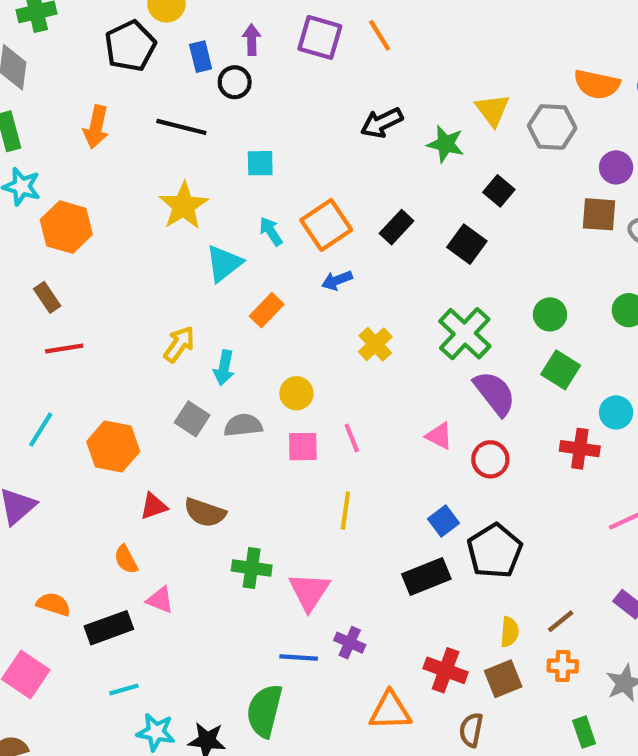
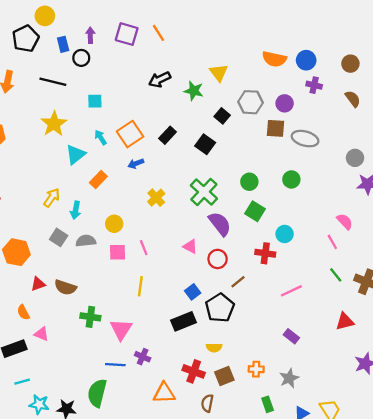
gray hexagon: (552, 127) -> (250, 102), moved
brown line: (561, 621) -> (238, 282), moved
yellow semicircle: (510, 632) -> (214, 348), moved, turned 84

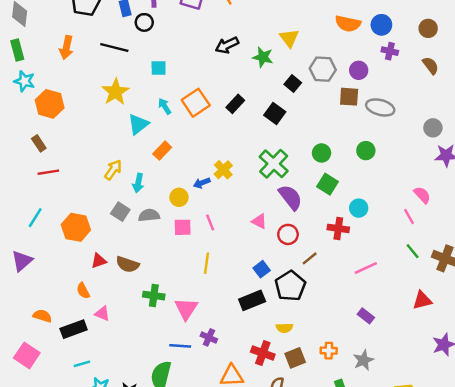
blue arrow: (136, 164) -> (202, 183), moved

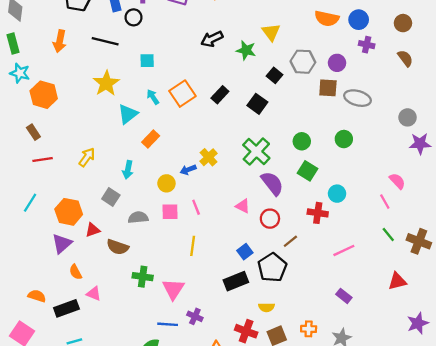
yellow arrow: (113, 170) -> (87, 157), moved
gray semicircle: (149, 215) -> (138, 217), moved
purple triangle: (22, 261) -> (62, 244), moved
red triangle: (99, 261) -> (93, 230), moved

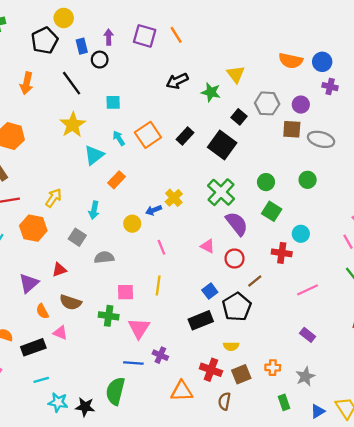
black line: (105, 41) -> (72, 83), turned 40
black square: (257, 104) -> (222, 145), size x1.4
orange hexagon: (69, 212) -> (33, 228), moved
pink square: (170, 212) -> (125, 292), moved
brown semicircle: (118, 247) -> (70, 302), moved

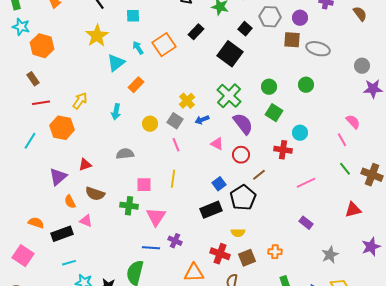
black rectangle: (185, 136) -> (196, 32), moved
blue arrow: (154, 210) -> (202, 120), moved
gray square: (77, 237) -> (175, 121), moved
gray star: (305, 377) -> (330, 255), moved

